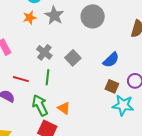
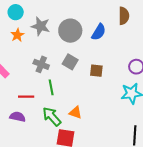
gray circle: (93, 16) -> (70, 31), moved
blue semicircle: (111, 60) -> (99, 32), moved
brown square: (112, 86) -> (96, 71), moved

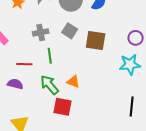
gray cross: (41, 64) -> (41, 32), turned -35
brown square: (96, 71) -> (96, 40), size x1.5

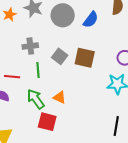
gray square: (70, 31) -> (60, 56), moved

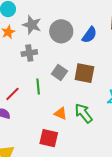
gray cross: (30, 46) -> (29, 53), moved
red line: (12, 77) -> (12, 94), turned -49
green arrow: (36, 99) -> (84, 113), moved

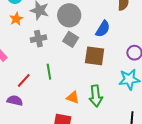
blue semicircle: (89, 35) -> (103, 29), moved
gray square: (59, 72) -> (71, 39), moved
green arrow: (84, 113) -> (96, 96), turned -145

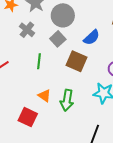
gray cross: (38, 39) -> (27, 30), turned 35
green line: (49, 72) -> (39, 61), moved

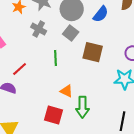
blue semicircle: (92, 37) -> (101, 14), moved
green arrow: (67, 100) -> (83, 107), moved

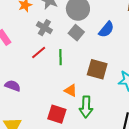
blue semicircle: (101, 14) -> (106, 29), moved
brown square: (93, 52) -> (97, 69), moved
red line: (20, 69) -> (39, 52), moved

